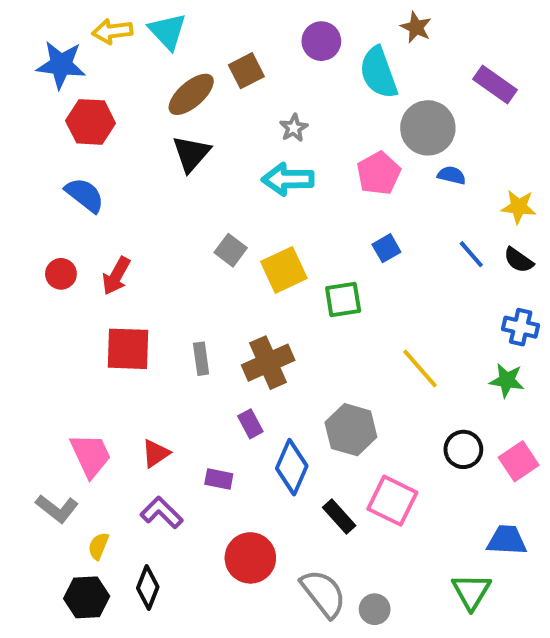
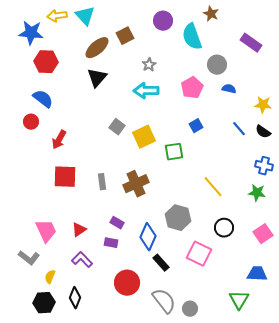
gray circle: (428, 128) -> (217, 65), size x0.7
red circle: (61, 274) -> (31, 122), moved
purple rectangle: (250, 424) -> (117, 223), moved, turned -32
black circle: (463, 449) -> (224, 228), moved
black rectangle: (339, 516) -> (161, 263), moved

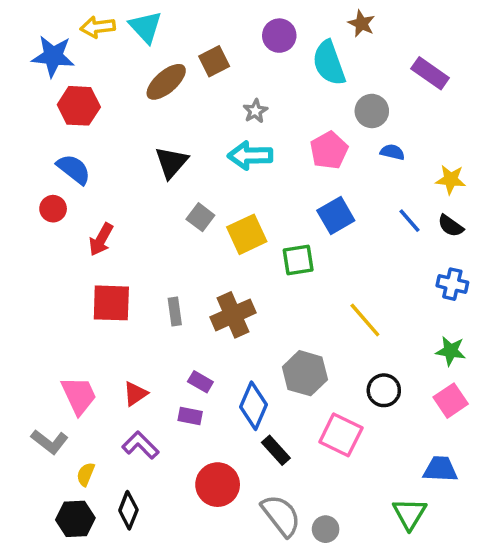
black triangle: (97, 78) -> (171, 162), moved
blue square: (196, 126) -> (336, 216), size x1.5
green star: (257, 193) -> (451, 351), moved

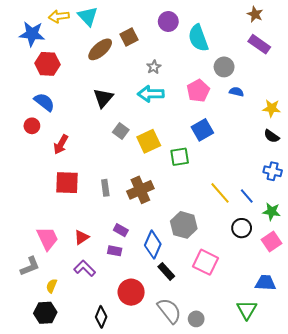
brown star: (362, 24) -> (255, 14), moved
blue line: (410, 221) -> (247, 196), moved
black circle: (384, 390) -> (242, 228), moved
gray L-shape: (50, 442) -> (30, 266), turned -60
black diamond: (128, 510) -> (101, 317), moved

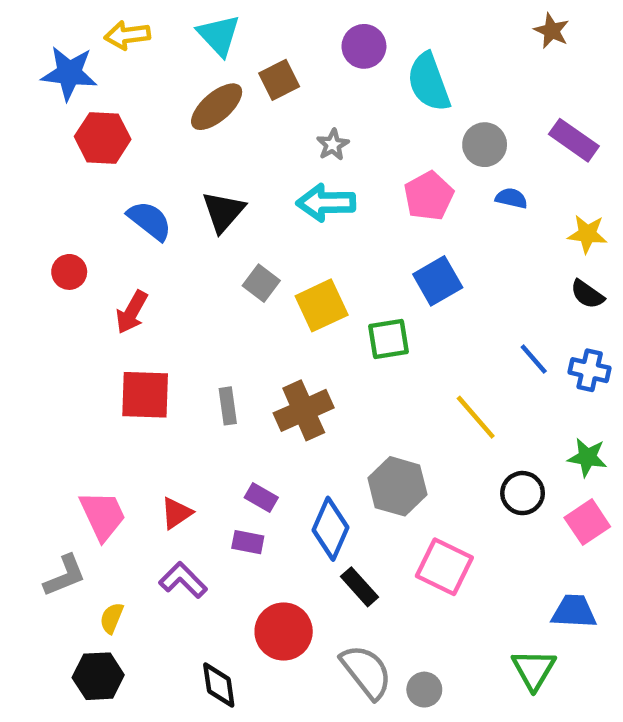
cyan triangle: (88, 16) -> (219, 35), moved
purple rectangle: (259, 44) -> (574, 140), moved
blue semicircle: (44, 102) -> (150, 221), moved
blue line: (247, 196) -> (534, 359), moved
black diamond: (101, 317) -> (219, 685), turned -30

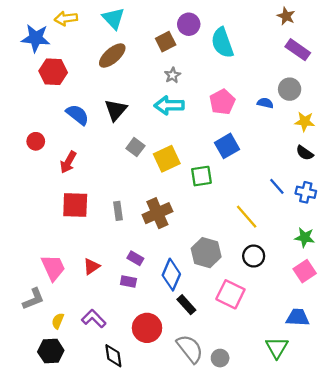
brown square: (279, 80) -> (166, 42), moved
purple rectangle: (574, 140) -> (298, 50), moved
gray circle: (485, 145) -> (290, 89), moved
black circle: (523, 493) -> (254, 256), moved
purple L-shape: (183, 580) -> (94, 319), moved

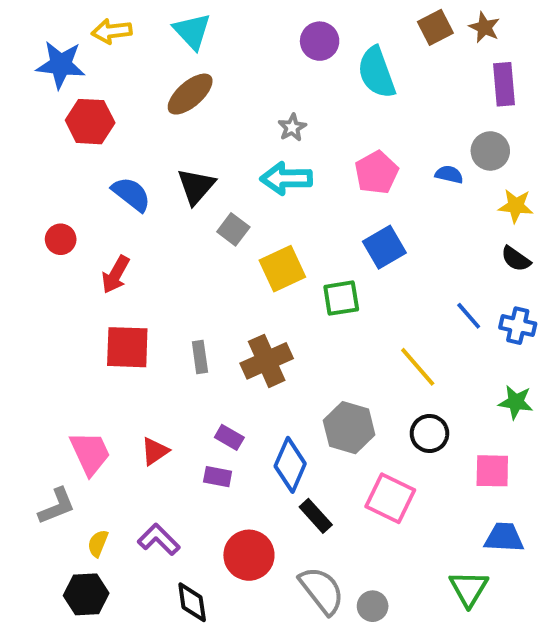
brown square: (166, 42) -> (435, 27), moved
purple rectangle: (298, 50) -> (504, 84), turned 50
gray square: (135, 147) -> (233, 229), moved
pink square: (305, 271) -> (492, 471), moved, turned 35

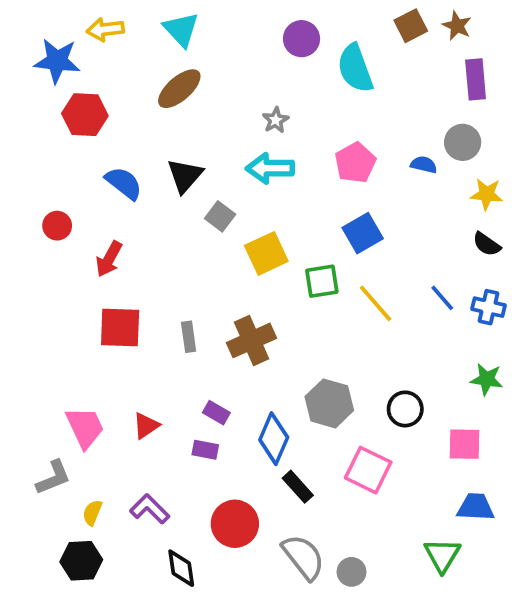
yellow line: (418, 367) -> (376, 303), moved

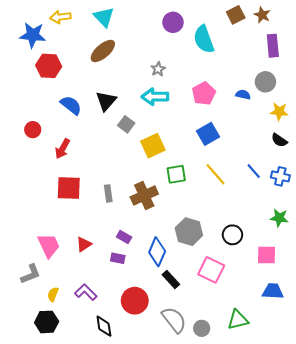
green square: (322, 281) -> (176, 174), moved
green triangle: (442, 555) -> (238, 320), moved, turned 45

